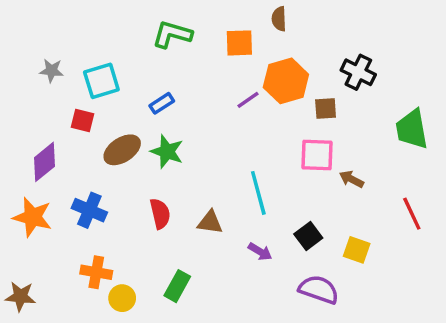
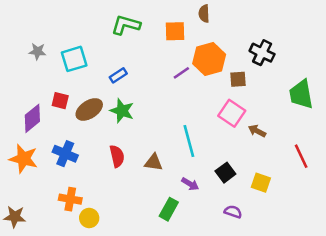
red square: (82, 121) -> (60, 101), moved
pink square: (317, 155) -> (232, 113), turned 32
green rectangle: (177, 286) -> (169, 209), moved
purple semicircle: (319, 289) -> (233, 212), size x0.6

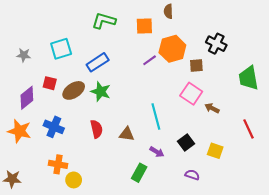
gray star: (37, 51) -> (24, 55), moved
blue rectangle: (118, 75) -> (98, 62), size x1.5

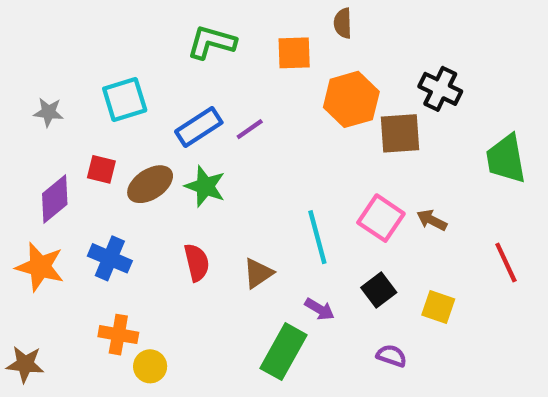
purple line: (150, 60) -> (250, 129), moved
brown square: (196, 65) -> (400, 133), size x1.5
pink square: (191, 94) -> (381, 218), moved
brown triangle: (127, 134) -> (258, 273), turned -42
green rectangle: (139, 173) -> (284, 352), size x1.4

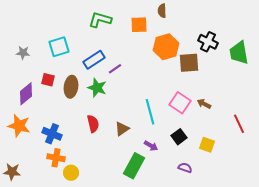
purple line: (250, 129) -> (115, 69), moved
green trapezoid: (506, 159) -> (239, 53), moved
brown ellipse: (150, 184) -> (71, 87), turned -50
blue cross: (110, 258) -> (52, 134), moved

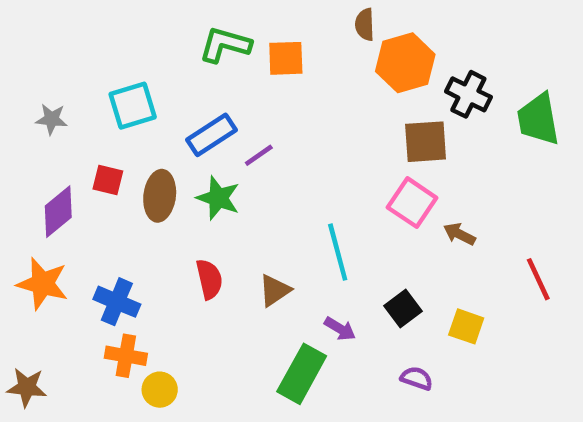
orange square: (139, 25) -> (286, 58), moved
orange hexagon: (166, 47) -> (405, 63), moved
pink square: (180, 103) -> (412, 203), moved

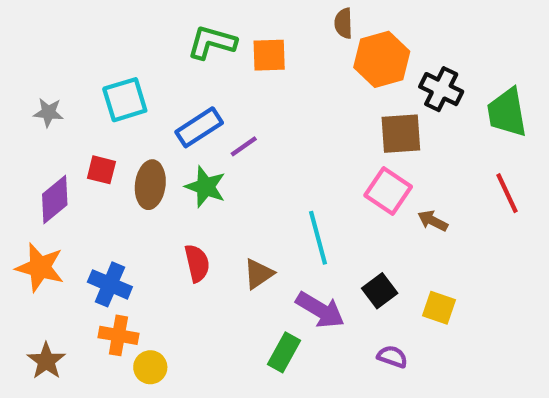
red line: (538, 279) -> (507, 193), moved
purple arrow: (340, 329) -> (320, 310), size x1.6
green rectangle: (302, 374) -> (284, 352), size x0.7
brown star: (27, 387) -> (46, 361), moved, turned 30

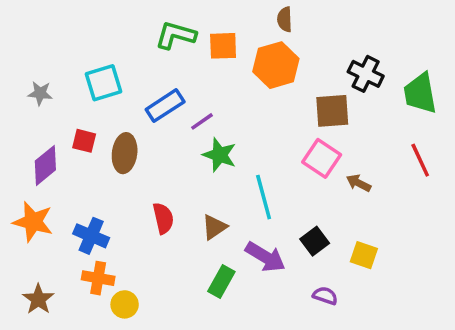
orange hexagon: (382, 59) -> (276, 65), moved
green star: (205, 187) -> (220, 155), moved
green rectangle: (284, 352) -> (221, 282), moved

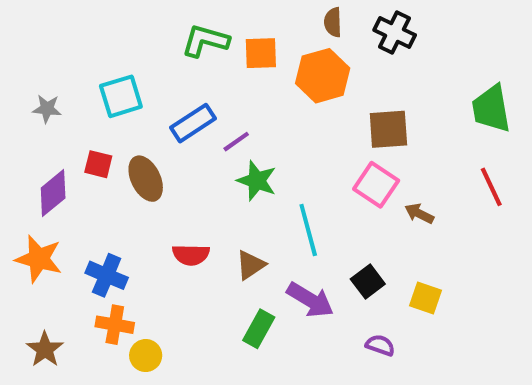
black cross: (366, 74) -> (395, 33), moved
brown ellipse: (125, 153) -> (146, 179), turned -33
red semicircle: (163, 218) -> (191, 255), turned 104

